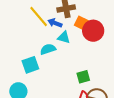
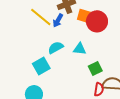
blue arrow: (55, 23) -> (58, 20), turned -72
cyan triangle: (64, 37) -> (80, 49), moved

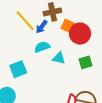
cyan semicircle: (56, 48) -> (42, 47), moved
green square: (95, 68) -> (85, 62), moved

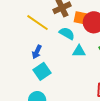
blue arrow: (42, 27) -> (37, 52), moved
cyan semicircle: (42, 47) -> (67, 33), moved, turned 63

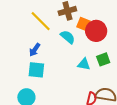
cyan triangle: (79, 51) -> (84, 64), moved
cyan square: (42, 71) -> (36, 70), turned 30

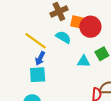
yellow line: (41, 21) -> (35, 41), moved
blue arrow: (35, 50) -> (40, 58), moved

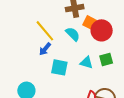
cyan square: (38, 75) -> (59, 67), moved

